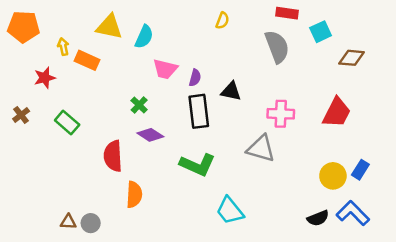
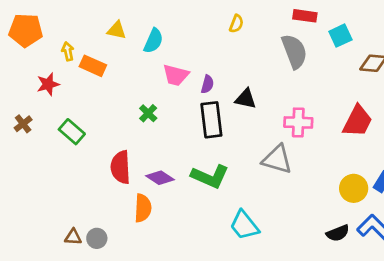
yellow triangle: (109, 27) -> (117, 30), size x0.7
purple diamond: (150, 135) -> (160, 178), moved

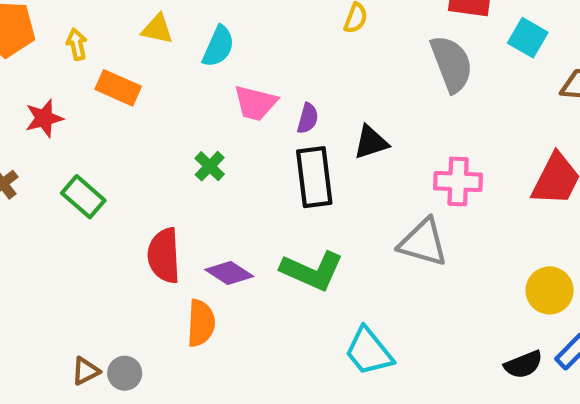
cyan square: (340, 36) -> (528, 38), turned -35
yellow arrow: (68, 51) -> (77, 44), moved
black triangle: (246, 99) -> (371, 142), turned -30
brown triangle: (73, 237) -> (85, 371), turned -30

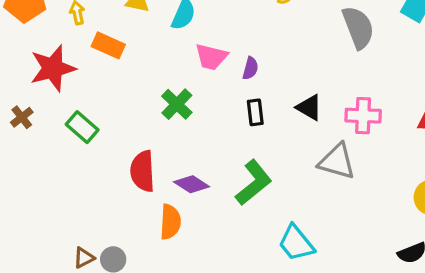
red star: (44, 118) -> (53, 68), size x1.6
black triangle: (371, 142) -> (309, 107), moved, turned 48
green cross: (210, 166) -> (177, 104), size x1.4
black rectangle: (314, 177) -> (255, 112), size x0.6
green L-shape: (312, 271) -> (254, 183), turned -63

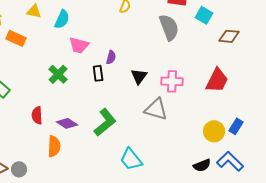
purple semicircle: (250, 68) -> (111, 57), moved
black triangle: (309, 107) -> (139, 76), turned 36
black rectangle: (255, 112) -> (98, 73), moved
red semicircle: (143, 171) -> (37, 115), size x0.7

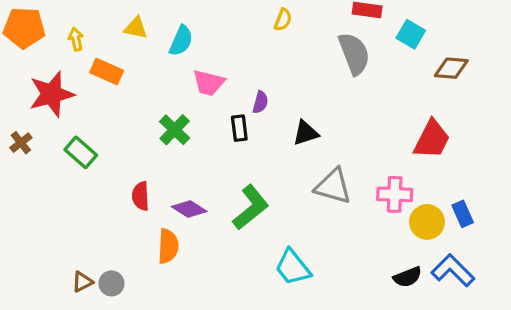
black triangle: (139, 76) -> (306, 133), turned 36
pink cross: (172, 81) -> (395, 194), moved
blue rectangle: (236, 126) -> (463, 214), turned -56

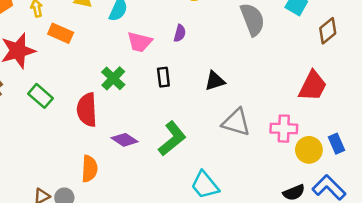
brown diamond: (451, 68) -> (328, 31), turned -44
purple semicircle: (260, 102) -> (180, 33), moved
red semicircle: (141, 196) -> (87, 110), moved, size x1.5
orange semicircle: (168, 246) -> (89, 169), moved

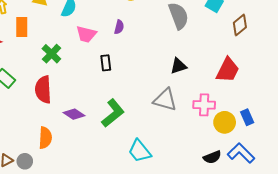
orange rectangle: (61, 33) -> (22, 27), turned 66
green cross: (113, 78) -> (51, 54), moved
black triangle: (215, 81) -> (178, 66), moved

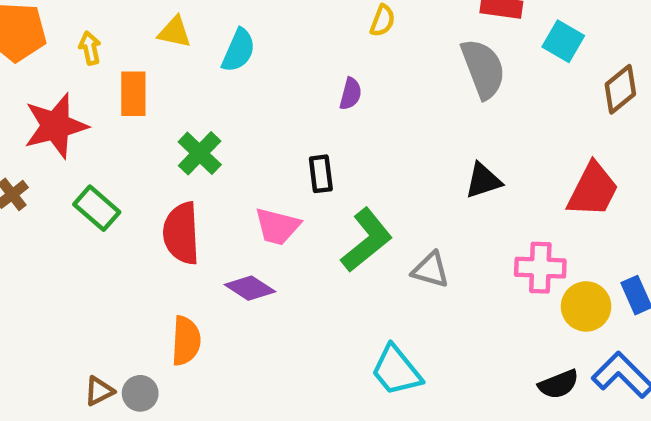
pink trapezoid: (86, 34) -> (277, 226), moved
gray triangle: (165, 100) -> (431, 270), moved, size x0.7
green L-shape: (113, 113) -> (367, 240), moved

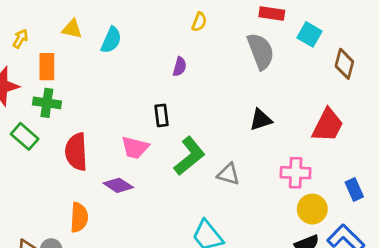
yellow arrow: (90, 48) -> (20, 39), turned 42
brown diamond: (620, 89) -> (344, 64), turned -36
green cross: (200, 153) -> (47, 103), moved, turned -36
yellow circle: (586, 306) -> (312, 209), moved

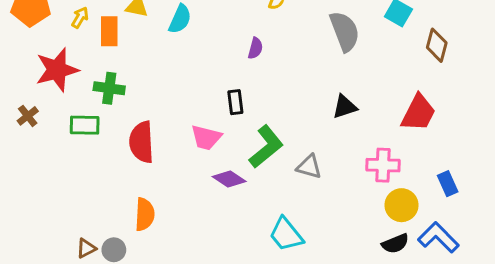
orange rectangle: (47, 67) -> (109, 31), moved
green rectangle: (25, 136) -> (85, 125), turned -40
purple diamond: (118, 185) -> (229, 179), moved

